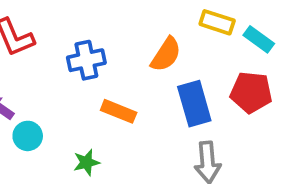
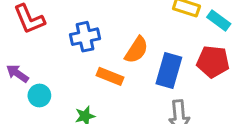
orange semicircle: (166, 54) -> (136, 50), moved
blue rectangle: (194, 104) -> (169, 71), turned 32

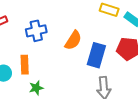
orange rectangle: (110, 76) -> (25, 65), moved, turned 66

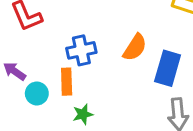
blue cross: (36, 31) -> (81, 50), moved

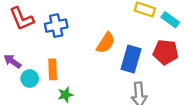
blue cross: (81, 50) -> (56, 26), moved

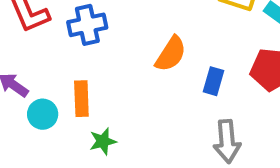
blue rectangle: (131, 59) -> (213, 81), size x0.6

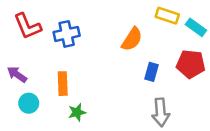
orange semicircle: (171, 54) -> (132, 39), moved
cyan circle: (43, 114) -> (29, 103), moved

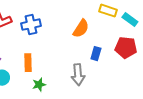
gray arrow: (161, 112) -> (78, 75), moved

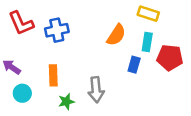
cyan rectangle: (130, 20) -> (147, 42), moved, turned 63
gray arrow: (78, 75) -> (96, 90), moved

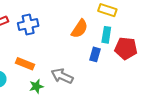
orange rectangle: (53, 75) -> (25, 64), turned -66
gray arrow: (96, 90) -> (62, 76), turned 120

